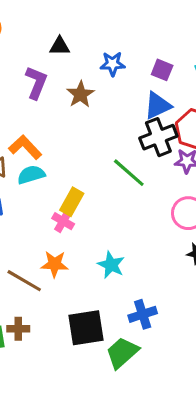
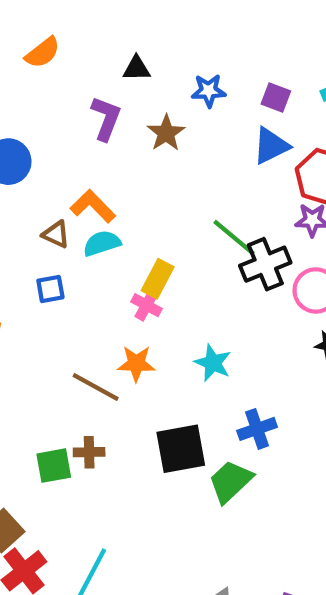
black cross: (158, 137) -> (265, 264), moved

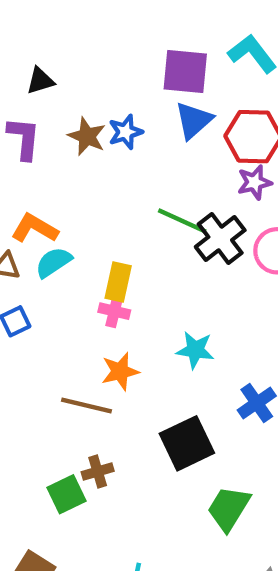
blue star: (209, 91) -> (126, 132), moved
purple square: (276, 97) -> (185, 72), size x1.6
green trapezoid: (230, 481) -> (229, 508), moved

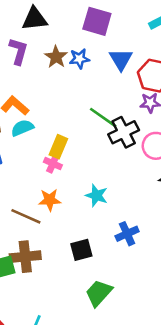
purple square: (185, 72) -> (97, 21), moved
black triangle: (40, 81) -> (35, 19), size x1.5
blue triangle: (194, 120) -> (121, 59), turned -30
black square: (187, 443) -> (81, 250), size x0.7
brown cross: (98, 472) -> (25, 257), size x1.6

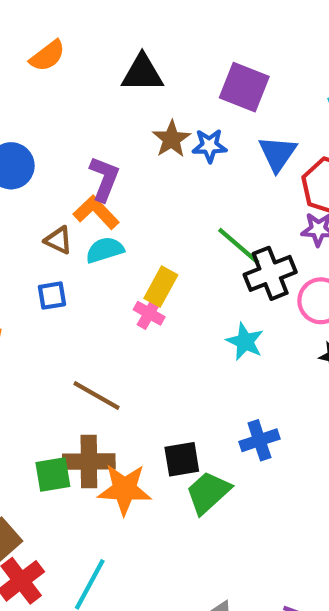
purple L-shape: (18, 51) -> (104, 179), moved
cyan star: (97, 195) -> (245, 342), moved
orange star: (50, 200) -> (124, 489), moved, size x1.4
green trapezoid: (99, 293) -> (208, 492), moved

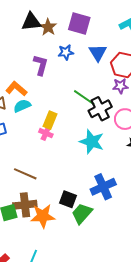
brown star: (171, 139) -> (48, 27), moved
purple L-shape: (104, 179) -> (41, 65), moved
cyan star: (245, 342) -> (92, 142), size x1.4
blue cross: (259, 440) -> (103, 187), size x1.4
black square: (182, 459) -> (68, 199), turned 36

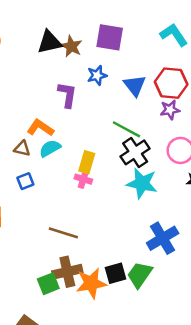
blue triangle: (98, 53) -> (135, 85), moved
black cross: (100, 109) -> (135, 152), moved
black square: (68, 199) -> (115, 273), moved, turned -30

